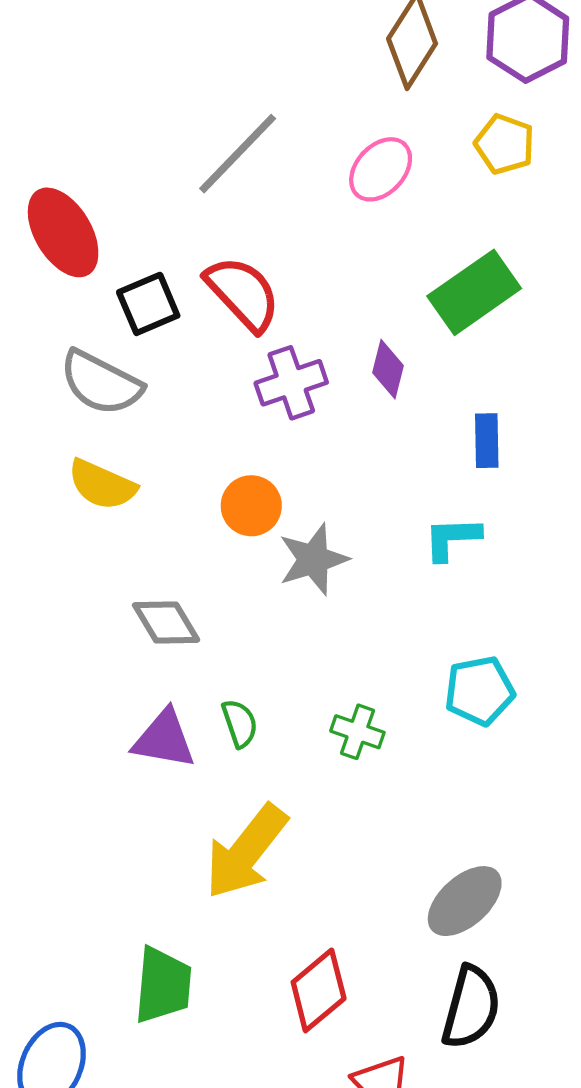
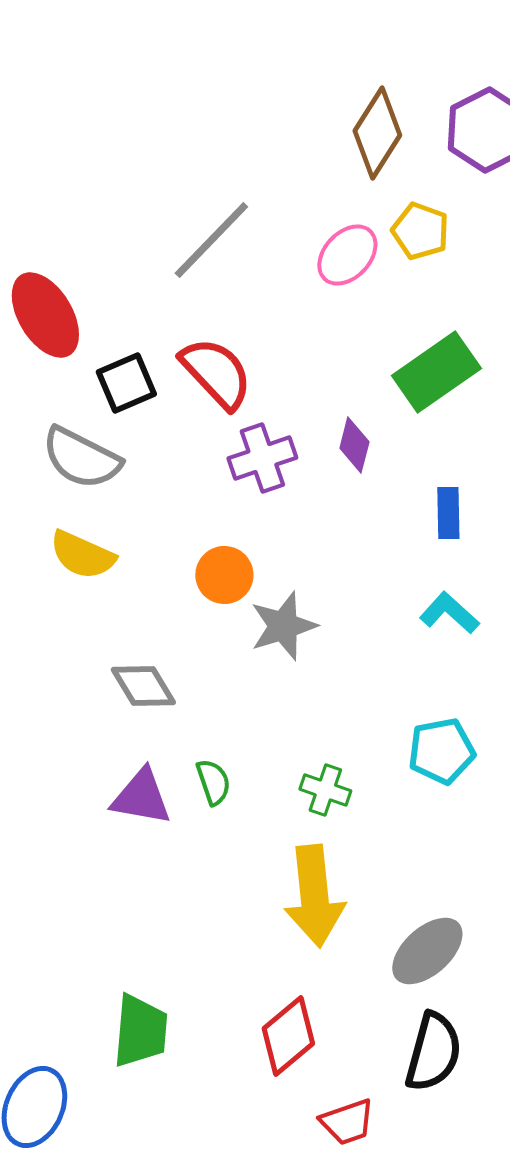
yellow pentagon: (505, 144) -> (420, 231), moved
cyan L-shape: (452, 538) -> (449, 613), moved, turned 44
yellow arrow: (246, 852) -> (314, 896), moved, turned -44

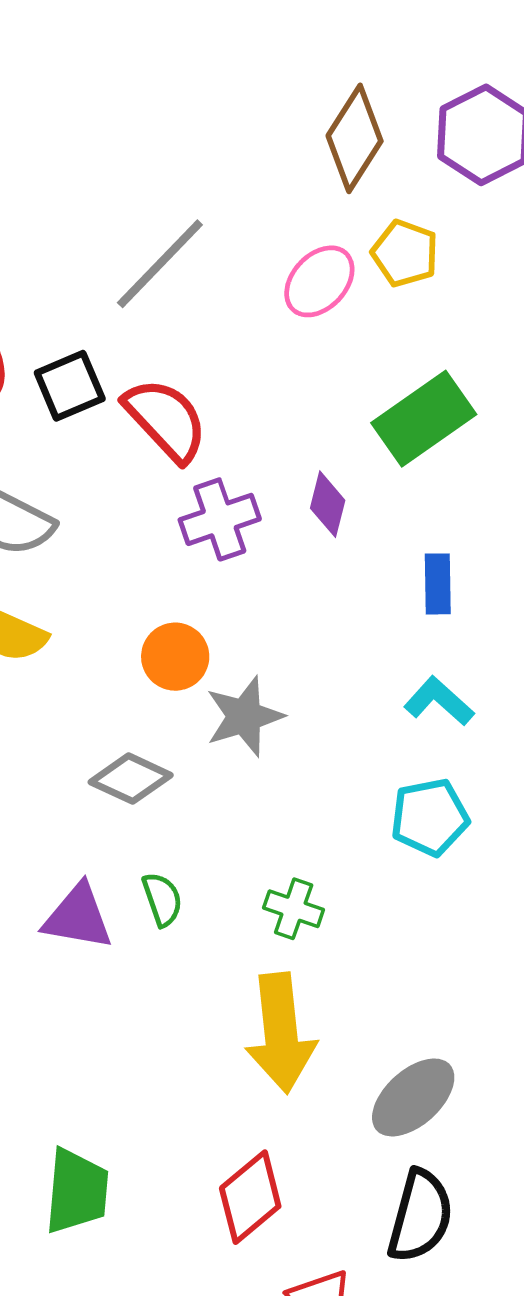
black square: (126, 383) -> (70, 386), moved
gray diamond: (143, 686) -> (131, 779), moved, turned -34
cyan pentagon: (441, 751) -> (430, 817), moved

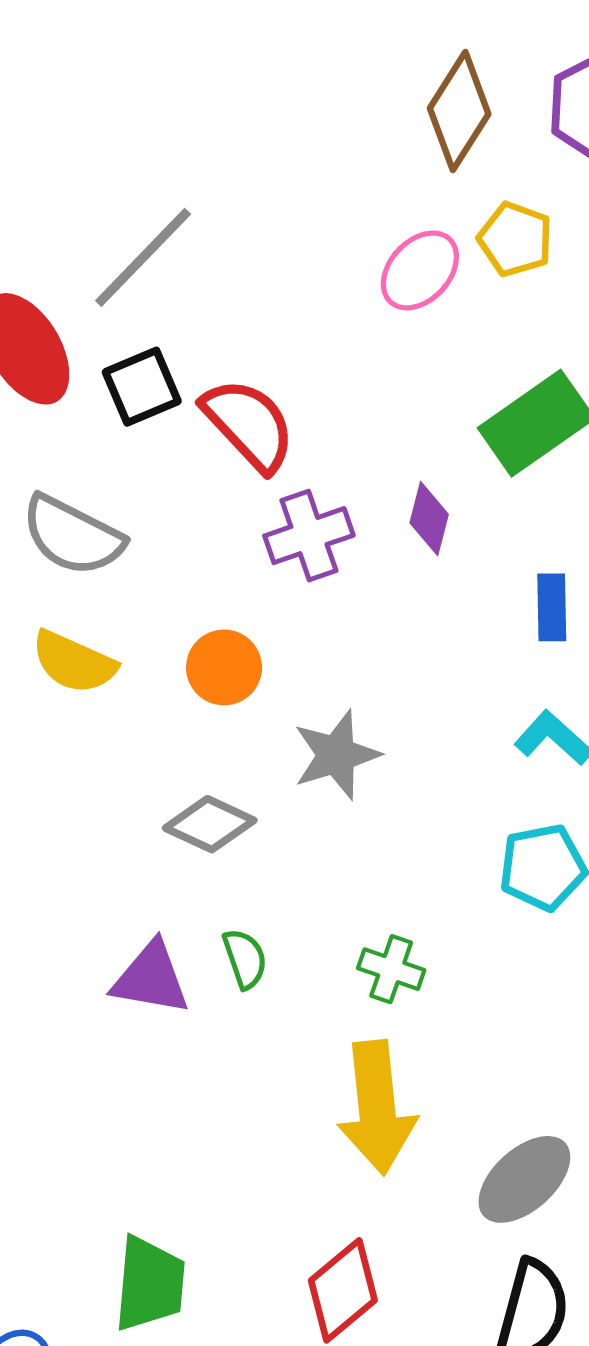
gray line: (160, 264) -> (143, 257), moved
orange circle: (175, 657) -> (224, 667), moved

